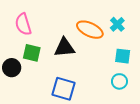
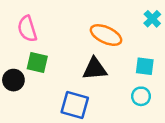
cyan cross: (117, 24) -> (152, 19), moved
black triangle: (64, 48) -> (95, 69), moved

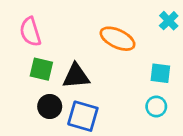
black triangle: (95, 69) -> (76, 76), moved
black circle: (13, 80) -> (50, 106), moved

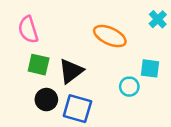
black triangle: (76, 76) -> (71, 71), turned -32
cyan circle: (156, 106) -> (129, 87), moved

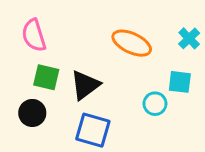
cyan cross: (158, 19) -> (189, 38), moved
black circle: (46, 100) -> (32, 113), moved

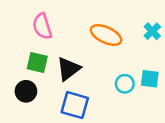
pink semicircle: (34, 35) -> (42, 26), moved
cyan square: (180, 82) -> (150, 79), moved

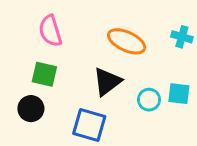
cyan cross: (152, 31) -> (182, 37), turned -30
black triangle: (68, 69) -> (107, 82), moved

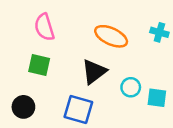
cyan square: (179, 94) -> (157, 98), moved
black circle: (31, 109) -> (23, 107), moved

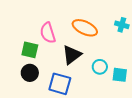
pink semicircle: (44, 27) -> (48, 33), moved
black circle: (23, 107) -> (30, 73), moved

